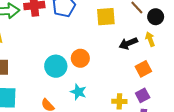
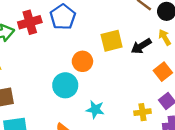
yellow square: (106, 17) -> (112, 41), moved
orange circle: (80, 58) -> (82, 61), moved

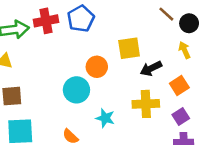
black arrow: (141, 46) -> (151, 68), moved
yellow cross: (142, 112) -> (146, 104), moved, size x1.5

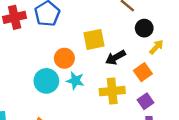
black circle: (189, 23) -> (144, 28), moved
yellow arrow: (185, 50) -> (156, 47), moved, turned 70
cyan star: (105, 118) -> (75, 81), moved

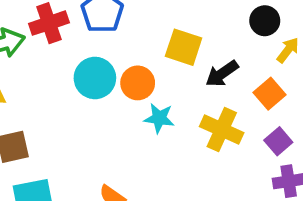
yellow square: (94, 39) -> (184, 47), turned 35
cyan circle: (46, 81) -> (95, 78), moved
yellow cross: (112, 91) -> (222, 130), turned 35

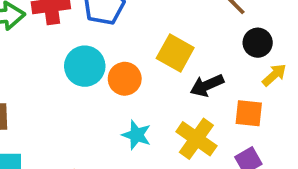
orange square: (269, 94) -> (249, 113), turned 36
cyan star: (159, 118) -> (136, 135), moved

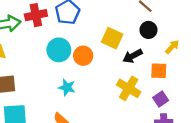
black circle: (258, 43) -> (148, 30), moved
cyan star: (136, 135) -> (67, 87), moved

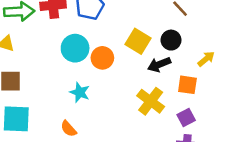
black circle: (148, 30) -> (171, 40), moved

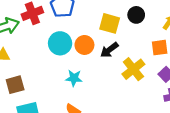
black arrow: (159, 64) -> (109, 50), moved
yellow cross: (151, 101) -> (133, 69), turned 30

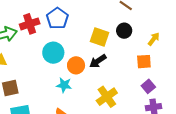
orange circle: (84, 45) -> (76, 65), moved
yellow cross: (133, 69) -> (107, 97), moved

